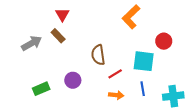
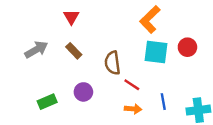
brown rectangle: (58, 36) -> (74, 51), moved
cyan square: (144, 61) -> (156, 52), moved
red line: (115, 74) -> (132, 85), turned 64

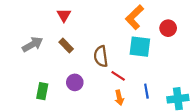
red circle: (187, 47) -> (168, 28), moved
green rectangle: (47, 102) -> (42, 91), turned -56
orange arrow: (133, 109) -> (119, 98), turned 72

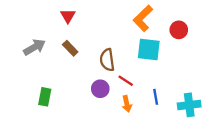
purple circle: (75, 82) -> (100, 89), moved

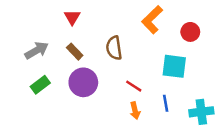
cyan square: (149, 49) -> (174, 66), moved
brown semicircle: (107, 60) -> (114, 48), moved
purple circle: (100, 89) -> (83, 82), moved, size x1.5
green rectangle: (45, 97) -> (40, 85), moved, turned 42

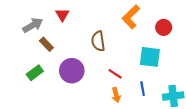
gray arrow: (37, 50) -> (33, 25), moved
brown rectangle: (75, 52) -> (46, 44), moved

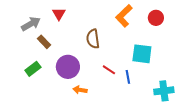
red circle: (164, 27) -> (156, 18), moved
blue line: (143, 89) -> (128, 77), moved
orange arrow: (116, 95) -> (80, 90), moved, turned 112

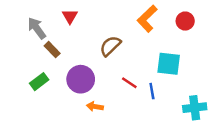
gray arrow: (31, 24) -> (37, 28), turned -96
brown semicircle: (93, 39) -> (110, 46), turned 54

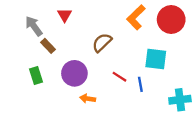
red circle: (185, 21) -> (171, 19), size x1.6
green rectangle: (39, 82) -> (36, 76), turned -70

